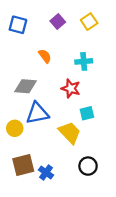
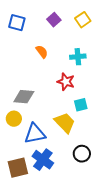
gray diamond: (25, 86) -> (24, 97), moved
blue triangle: (37, 113) -> (35, 134), moved
brown square: (23, 165) -> (18, 168), moved
blue cross: (46, 173) -> (43, 160), size x1.5

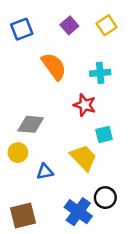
blue square: (17, 23) -> (22, 29), turned -36
orange semicircle: (42, 52) -> (54, 66), size x1.6
blue triangle: (35, 134) -> (45, 172), size x0.6
blue cross: (43, 160) -> (78, 212), moved

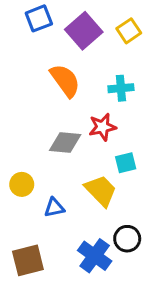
purple square: (69, 25) -> (84, 31), size x1.6
blue square: (22, 29) -> (39, 18), moved
red star: (85, 105) -> (102, 127), turned -30
gray diamond: (31, 124) -> (65, 143), moved

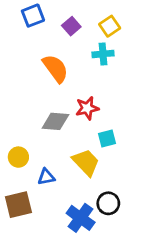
purple square: (84, 31) -> (71, 26), size x0.6
cyan cross: (121, 88) -> (103, 54), moved
brown square: (28, 260) -> (18, 205), moved

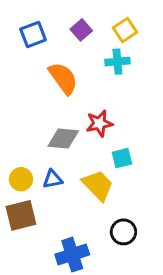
blue square: (33, 16) -> (33, 34), moved
blue triangle: (46, 177) -> (53, 179), moved
brown square: (18, 205) -> (21, 215), moved
blue cross: (81, 218) -> (72, 255), moved, turned 36

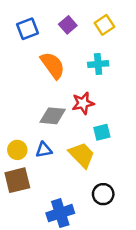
cyan cross: (117, 62) -> (98, 64), moved

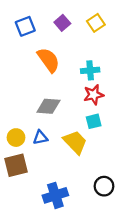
cyan cross: (98, 64) -> (90, 70), moved
red star: (83, 103) -> (94, 95), moved
black circle: (103, 194) -> (104, 186), moved

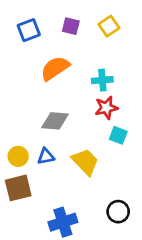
purple square: (62, 23) -> (71, 26), turned -35
orange semicircle: (48, 60) -> (55, 68), turned -88
cyan square: (94, 121) -> (118, 135), moved, turned 35

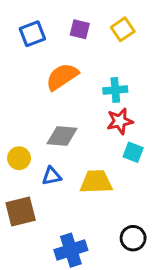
yellow circle: (18, 156) -> (19, 158), moved
yellow trapezoid: (85, 162) -> (96, 182), turned -48

